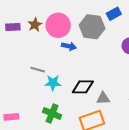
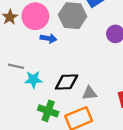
green cross: (52, 113) -> (48, 111), moved

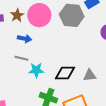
blue arrow: (49, 38) -> (25, 39), moved
gray triangle: (89, 93) -> (90, 75), moved

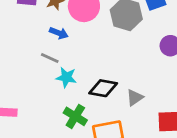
gray triangle: (90, 75) -> (135, 98), turned -40

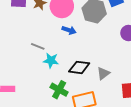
blue arrow: (59, 33) -> (69, 30), moved

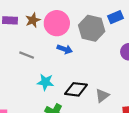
gray line: (38, 46) -> (27, 55), moved

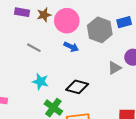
cyan star: (45, 82) -> (40, 82), moved
gray triangle: (102, 96) -> (115, 68), moved

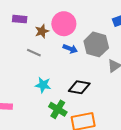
brown star: (44, 15) -> (42, 31), moved
gray hexagon: (100, 30) -> (96, 44), moved

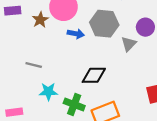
gray line: (34, 53) -> (34, 65), moved
cyan star: (43, 85) -> (48, 92), moved

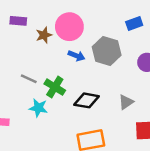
gray triangle: (129, 44) -> (126, 102), moved
green cross: (74, 104) -> (55, 87), moved

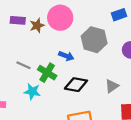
purple rectangle: (18, 21) -> (18, 20), moved
blue arrow: (77, 56) -> (66, 56), moved

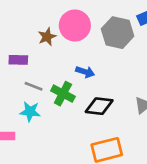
purple rectangle: (18, 20) -> (18, 60), moved
gray hexagon: (94, 40) -> (118, 33), moved
cyan star: (32, 92) -> (30, 112), moved

